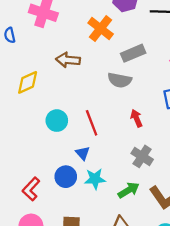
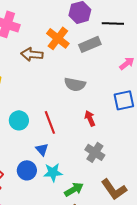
gray rectangle: (133, 53) -> (90, 44), moved
brown arrow: (68, 60) -> (32, 54), moved
green arrow: (129, 190) -> (74, 189), moved

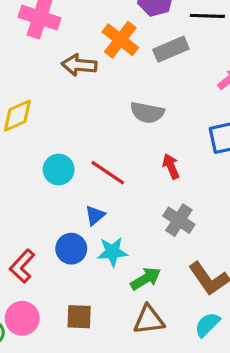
red line: (50, 122) -> (108, 173), turned -35
blue triangle: (42, 149) -> (95, 215), turned 32

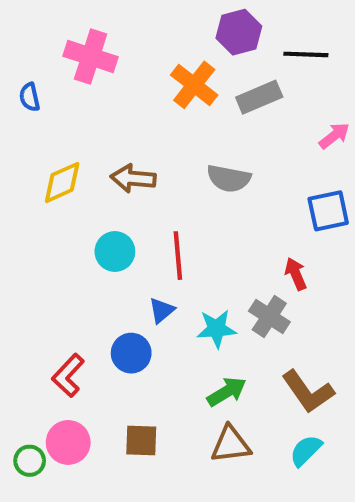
brown arrow: (79, 65) -> (133, 178), moved
red arrow: (171, 166) -> (296, 274), moved
red line: (108, 173) -> (178, 256), turned 51
cyan star: (112, 252) -> (216, 329), moved

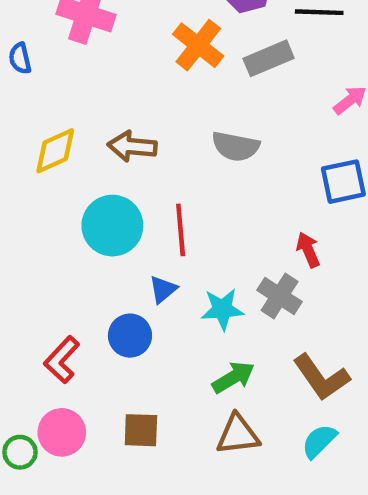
cyan circle: (115, 252) -> (112, 226), size x1.4

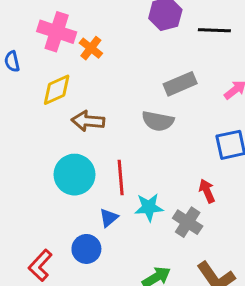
orange cross: (198, 45) -> (91, 48), moved, size x0.7
gray rectangle: (269, 58) -> (180, 84), moved
yellow diamond: (55, 151) -> (57, 90), moved
cyan star: (222, 309) -> (149, 207), moved

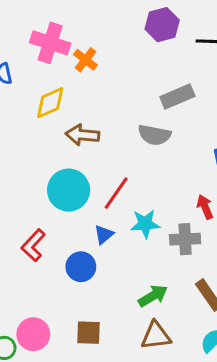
red line: (121, 178) -> (116, 193), turned 40
gray cross: (188, 222) -> (185, 239), turned -36
red L-shape: (40, 265) -> (33, 245), moved

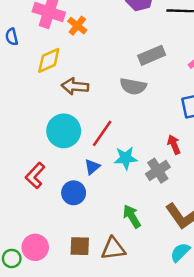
gray cross: (185, 239) -> (158, 171), turned -30
green arrow: (153, 296) -> (132, 216), turned -90
brown triangle: (156, 336) -> (113, 249), moved

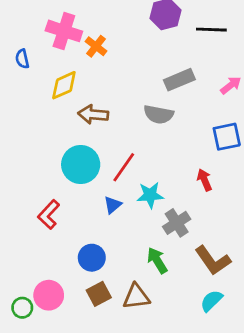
gray cross: (158, 171) -> (177, 223), moved
blue circle: (74, 193) -> (92, 258), moved
brown square: (80, 246) -> (99, 294), turned -30

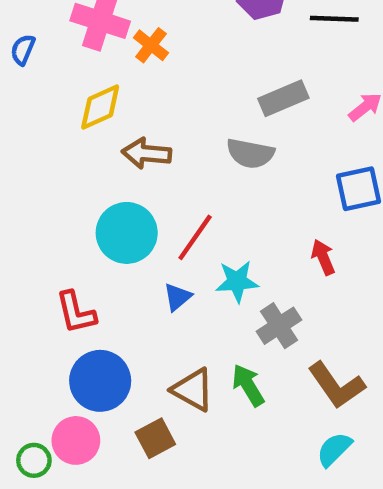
blue semicircle: (22, 59) -> (23, 50), moved, turned 36
red L-shape: (49, 215) -> (76, 312), turned -56
blue circle: (92, 258) -> (100, 381), moved, size x1.4
brown triangle: (136, 297) -> (193, 390), moved, turned 36

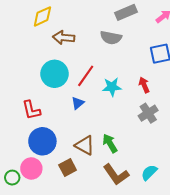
cyan star: (237, 281) -> (112, 87), moved
gray cross: (279, 326) -> (148, 113), moved
brown L-shape: (336, 385) -> (116, 175), moved

